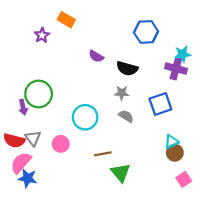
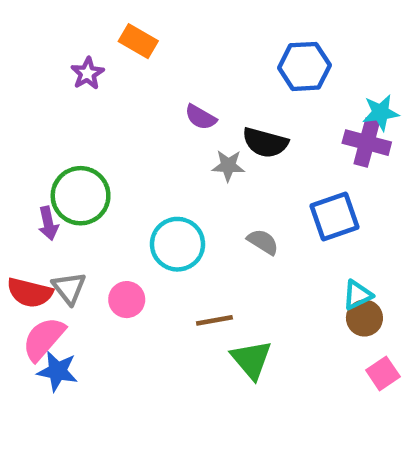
gray star: (122, 93) -> (228, 166), moved

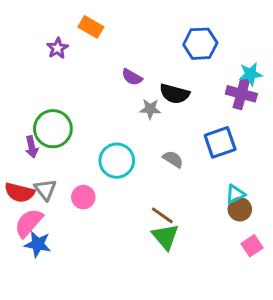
brown line: (214, 320) -> (162, 215), moved, turned 45

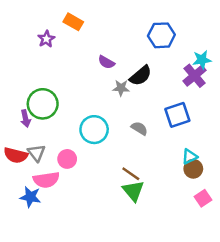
black semicircle: (174, 94) -> (141, 76), turned -55
purple cross: (241, 94) -> (195, 76), turned 35
pink semicircle: (29, 223) -> (46, 180), moved, turned -140

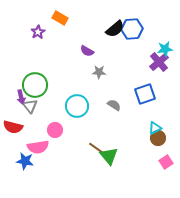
black semicircle: (141, 76) -> (115, 29), moved
gray triangle: (37, 153) -> (30, 106), moved
brown line: (131, 174) -> (96, 148), moved

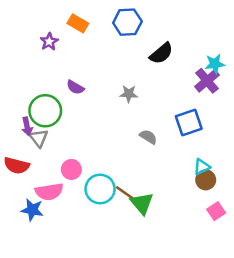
black semicircle: (115, 29) -> (161, 53), moved
blue hexagon: (132, 29) -> (127, 22), moved
purple semicircle: (87, 51) -> (75, 87), moved
cyan circle: (77, 106) -> (100, 189), moved

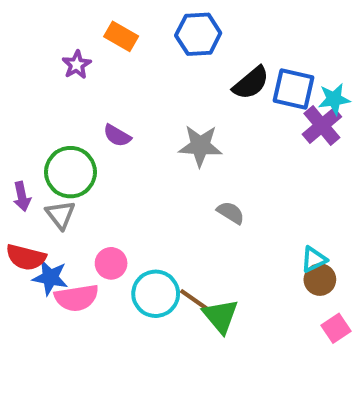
gray star: (129, 94) -> (200, 146), size x1.5
blue square: (189, 122) -> (294, 89), moved, turned 32
purple arrow: (27, 126) -> (22, 196), moved
blue star: (32, 210) -> (50, 278), moved

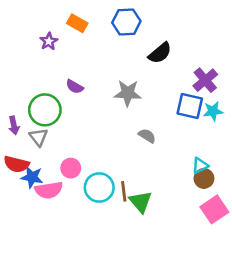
blue square: (294, 89) -> (190, 106), moved
cyan star: (334, 99) -> (213, 111), moved
brown line: (194, 300) -> (124, 191), turned 48
pink square: (336, 328) -> (214, 209), size x1.5

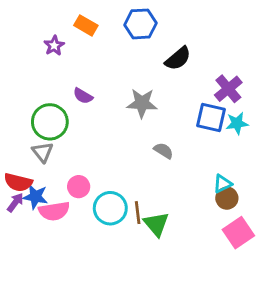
purple arrow: (14, 125) -> (15, 202), moved, turned -132

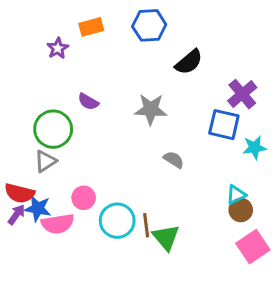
orange rectangle: (86, 25) -> (91, 27), turned -45
cyan star: (237, 123) -> (254, 147), moved
gray triangle: (43, 152) -> (45, 161), turned 35

